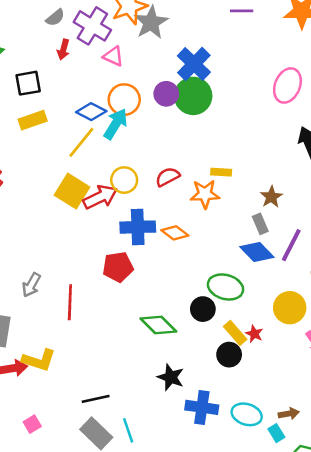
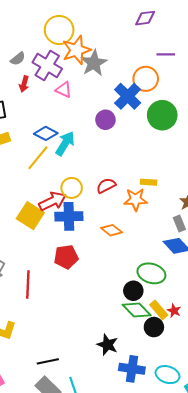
green circle: (193, 96) -> (162, 115), moved
orange circle: (124, 100) -> (146, 79), moved
yellow square: (72, 191) -> (30, 216), moved
blue cross: (138, 227) -> (69, 216), moved
green diamond: (158, 325) -> (137, 310), moved

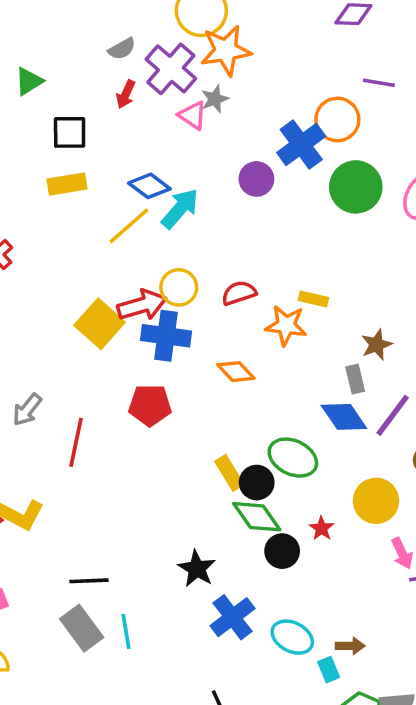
gray star: (94, 63) -> (215, 99), moved, size x0.6
yellow rectangle: (159, 310) -> (229, 473), moved
blue cross: (132, 369) -> (232, 617), turned 35

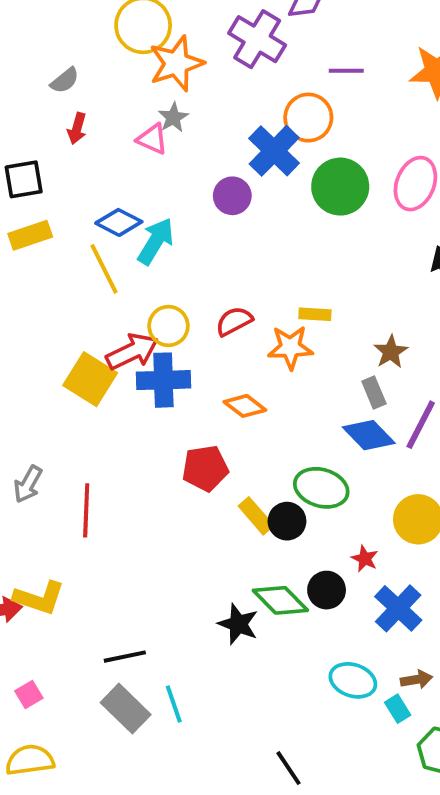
purple cross: (171, 69) -> (257, 39), moved
yellow line: (129, 226) -> (104, 269), turned -66
red pentagon: (150, 405) -> (205, 468), moved
green diamond: (257, 517) -> (280, 600), moved
blue cross: (232, 617) -> (398, 608), moved

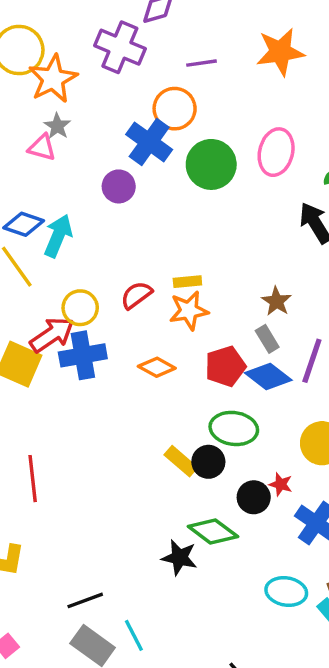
yellow rectangle: (315, 314) -> (187, 282), moved
red pentagon: (205, 468) -> (225, 366), moved
black circle: (327, 590) -> (254, 497), moved

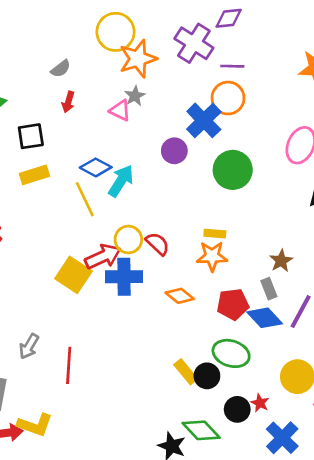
purple line: (201, 63) -> (232, 66), moved
green circle: (211, 164) -> (233, 170), moved
red semicircle: (136, 295) -> (158, 244), moved, turned 70

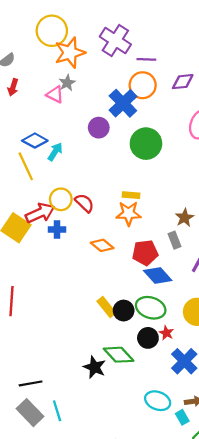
purple diamond: (229, 18) -> (183, 82), moved
cyan arrow: (121, 181) -> (55, 152), size x0.7
blue cross: (124, 277) -> (57, 229), size x0.6
blue diamond: (265, 318) -> (158, 275), moved
green ellipse: (231, 353) -> (151, 308), moved

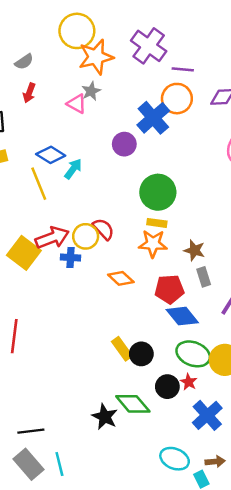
green circle: (146, 144) -> (158, 192), moved
yellow circle: (61, 199) -> (86, 236), moved
brown star: (185, 218) -> (194, 250), moved, turned -30
green ellipse: (151, 308) -> (193, 354), moved

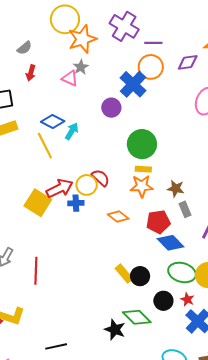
red star: (189, 382) -> (187, 299), moved

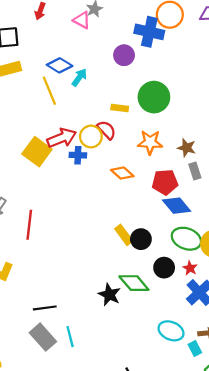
blue cross: (133, 84) -> (149, 32), turned -36
yellow rectangle: (143, 169) -> (120, 108), moved

